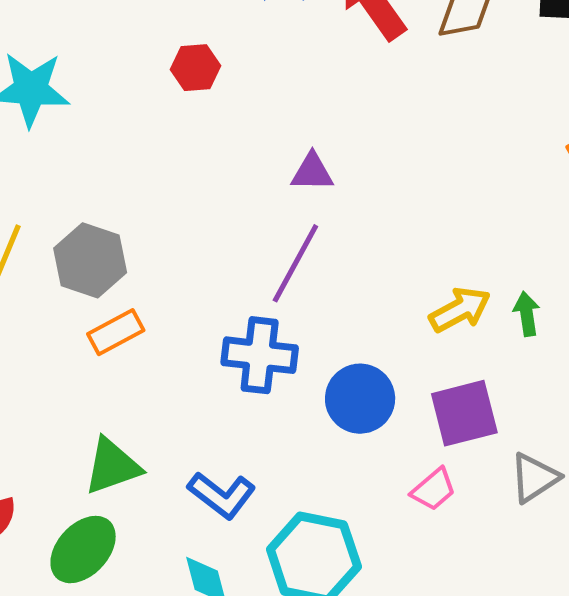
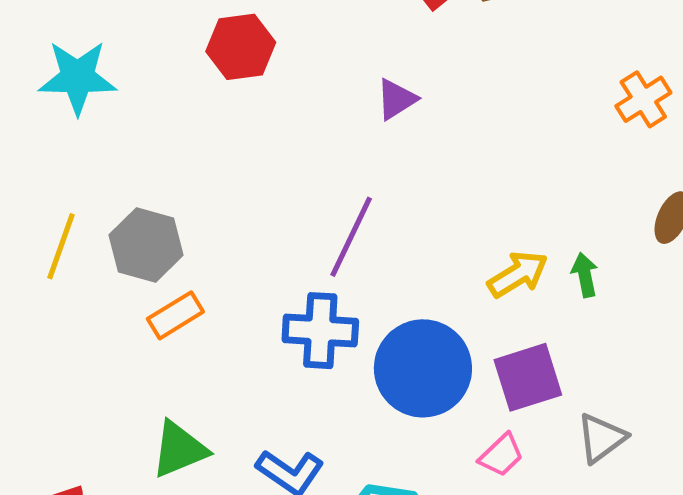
red hexagon: (196, 68) -> (241, 47), size x1.4
purple triangle: (312, 172) -> (396, 99), moved, turned -30
blue circle: (360, 399) -> (423, 368), size x1.4

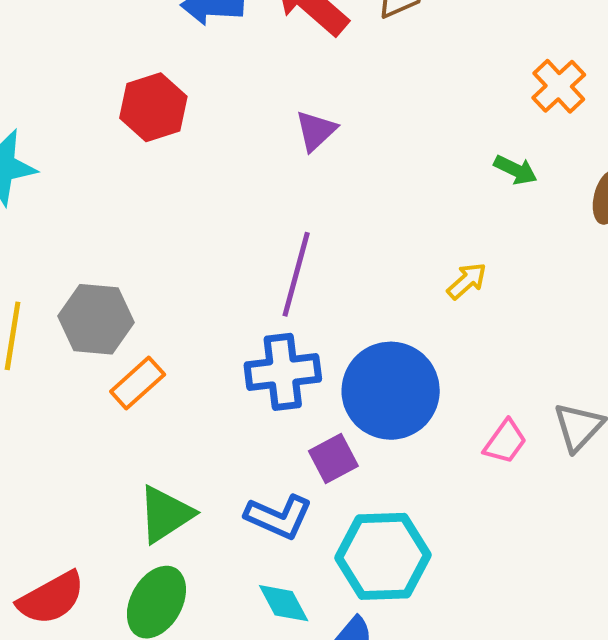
yellow arrow: (518, 274) -> (467, 281), size x0.7
green arrow: (585, 275) -> (516, 170), moved, turned 138
purple square: (528, 377) -> (333, 459), moved, size x0.7
pink trapezoid: (501, 455) -> (505, 442), moved

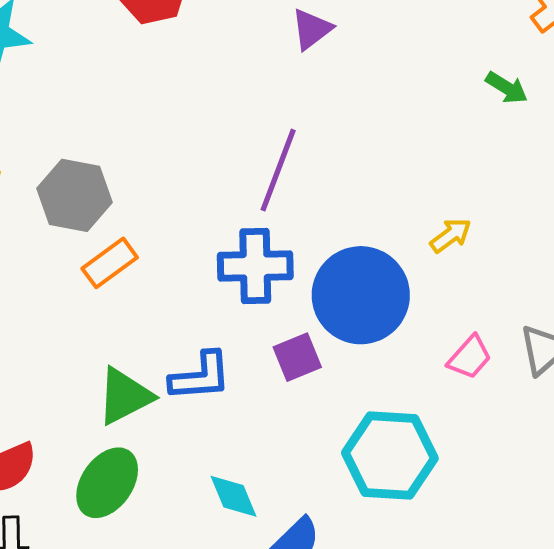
yellow arrow: (467, 281) -> (451, 235), moved
blue L-shape: (279, 517) -> (200, 376), moved, turned -34
cyan hexagon: (383, 556) -> (390, 455), moved

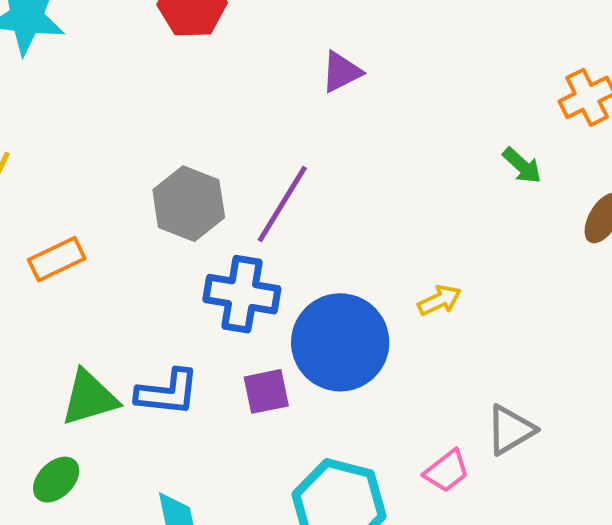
gray hexagon: (74, 195) -> (189, 204), moved
orange rectangle: (110, 263) -> (57, 259), moved
pink trapezoid: (470, 357) -> (447, 471), moved
green ellipse: (107, 483) -> (56, 480), size x0.7

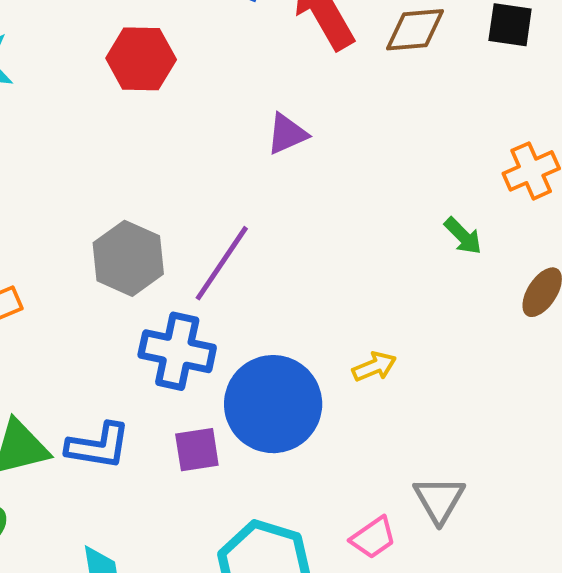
gray triangle: (510, 430) -> (439, 500), turned -32

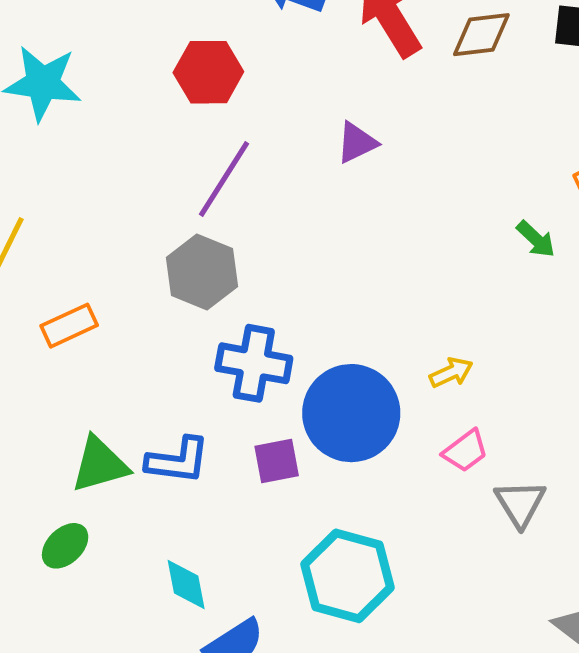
purple line: (222, 263) -> (224, 179), moved
pink trapezoid: (373, 538) -> (465, 451), moved

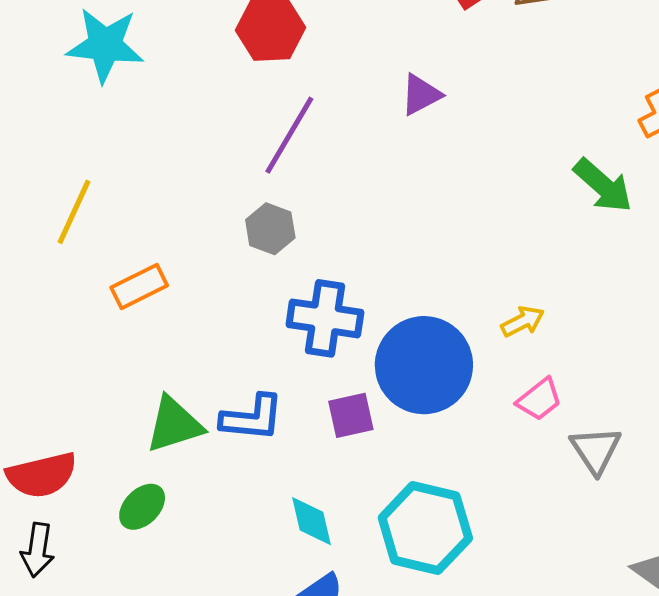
green arrow: (536, 239) -> (603, 185), size x1.5
gray hexagon: (202, 272) -> (270, 229), size x0.7
cyan diamond: (186, 585) -> (311, 521), moved

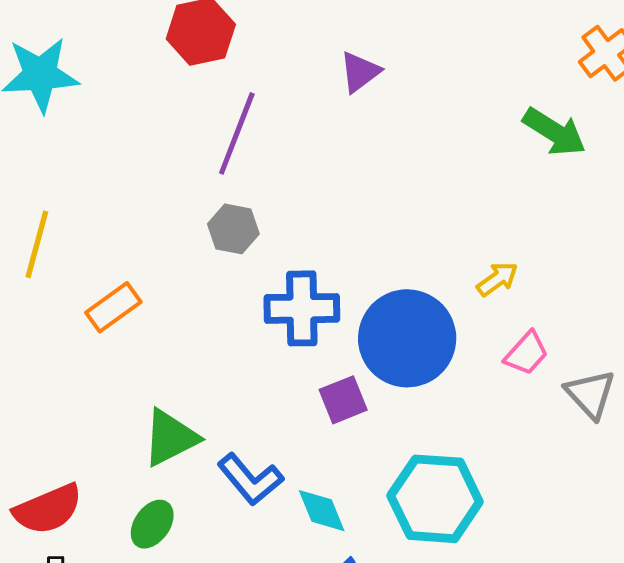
blue L-shape: (252, 418) -> (250, 479), moved, turned 54

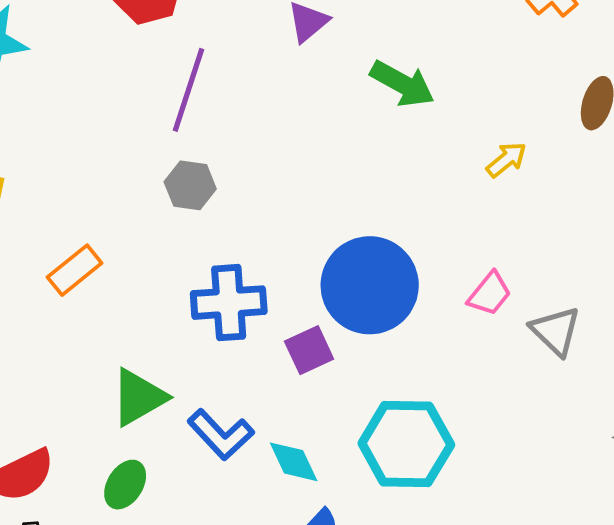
green arrow: (554, 132) -> (402, 84), moved
yellow arrow: (497, 279) -> (506, 160), moved
blue cross: (302, 308) -> (229, 303), moved

